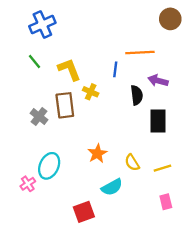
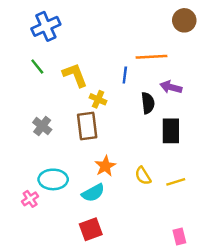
brown rectangle: (65, 105) -> (87, 126), moved
cyan ellipse: (49, 166) -> (53, 179), turned 65
cyan semicircle: (112, 187) -> (93, 193), moved
pink rectangle: (166, 202) -> (179, 237), moved

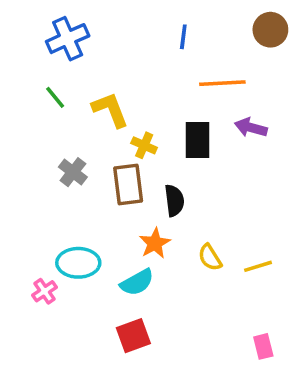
blue line: (125, 75) -> (183, 37), moved
black semicircle: (148, 103) -> (174, 201), moved
gray cross: (42, 126) -> (73, 172), moved
black rectangle: (171, 131) -> (197, 140), moved

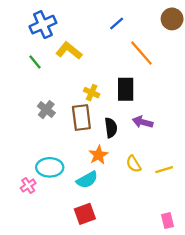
blue line: (183, 37) -> (117, 23), turned 42
orange line: (222, 83) -> (141, 53), turned 52
yellow L-shape: (110, 110) -> (69, 51), moved, turned -30
purple arrow: (251, 128) -> (143, 122), moved

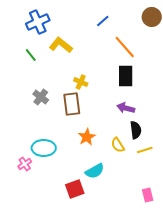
black rectangle: (126, 89) -> (126, 76), moved
black semicircle: (111, 128) -> (136, 130), moved
cyan semicircle: (87, 180) -> (95, 171), moved

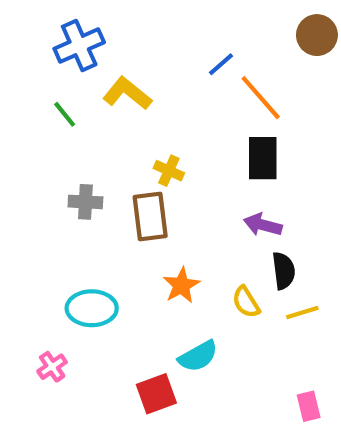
blue line: (103, 21) -> (221, 64), moved
gray cross: (41, 97) -> (85, 202), turned -35
pink cross: (25, 164) -> (52, 367), moved

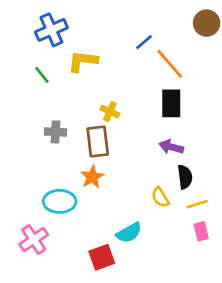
yellow L-shape: (127, 93) -> (83, 61), turned -32
orange star: (181, 285) -> (92, 177), moved
pink cross: (52, 367) -> (34, 240), size x1.5
pink rectangle: (309, 406) -> (201, 231), moved

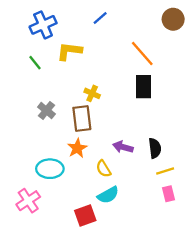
blue line: (144, 42) -> (100, 18), moved
gray cross: (55, 132) -> (46, 111), turned 36
purple arrow: (171, 147) -> (123, 147), moved
yellow semicircle: (160, 197) -> (104, 169), moved

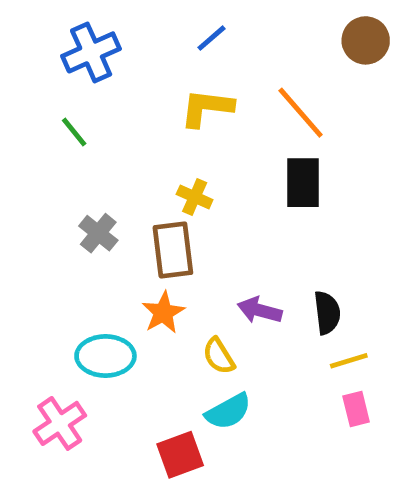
yellow L-shape: (69, 51) -> (207, 108), moved

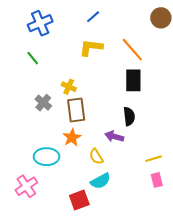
yellow cross: (195, 197) -> (69, 87), moved
black semicircle: (327, 313) -> (129, 116), moved

